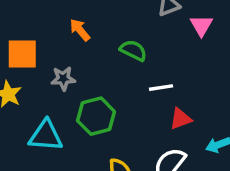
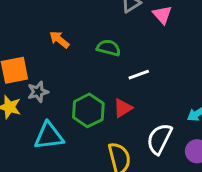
gray star: (63, 78) -> (38, 92), moved
red triangle: (181, 119) -> (123, 108), moved

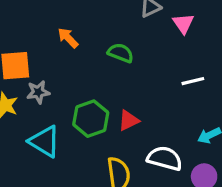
white line: (139, 75) -> (193, 81), moved
cyan triangle: (49, 136) -> (45, 141), turned 32
white semicircle: (159, 139) -> (165, 158), turned 72

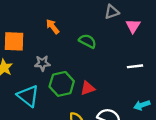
gray star: (38, 92) -> (42, 63), moved

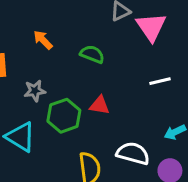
pink triangle: (133, 26) -> (151, 27), size x1.5
red triangle: (88, 88) -> (99, 105), moved, turned 35

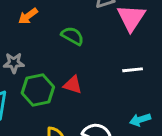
orange arrow: (43, 40) -> (28, 16), turned -90

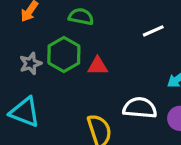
green hexagon: (38, 90) -> (64, 54), moved

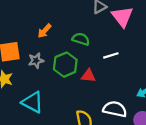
white line: (153, 31) -> (111, 55), moved
gray star: (31, 63) -> (36, 60), moved

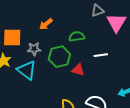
green semicircle: (81, 39) -> (77, 36), turned -35
cyan triangle: (33, 102) -> (27, 70), moved

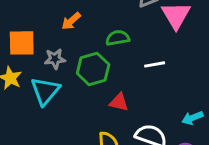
cyan triangle: (27, 70) -> (45, 91), turned 35
red triangle: (78, 70) -> (119, 102), moved

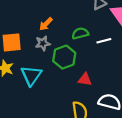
gray star: (55, 59) -> (43, 43), moved
white line: (155, 64) -> (104, 41), moved

